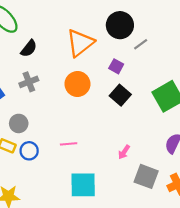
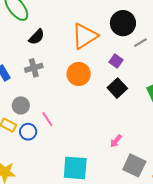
pink line: (69, 144) -> (47, 119), moved, turned 56

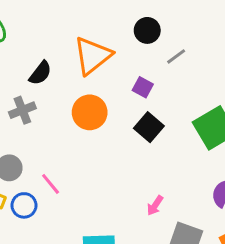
black circle: (123, 23) -> (147, 30), size x0.7
black semicircle: (37, 37) -> (40, 73), moved

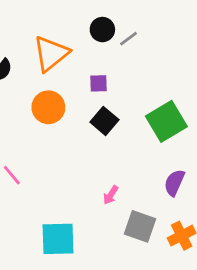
gray line: (176, 56) -> (129, 39), moved
purple square: (143, 87) -> (98, 83), turned -30

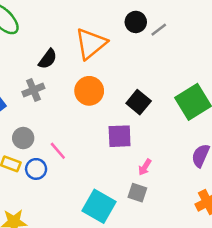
purple square: (98, 83) -> (120, 136), moved, size x1.5
gray square: (140, 226) -> (137, 193), moved, size x0.7
cyan square: (58, 239) -> (99, 206), turned 32

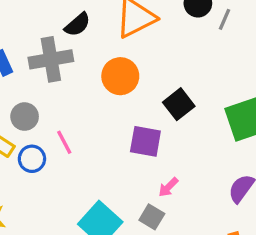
gray line: (159, 30) -> (224, 19), turned -42
gray cross: (33, 90) -> (51, 59), size x1.5

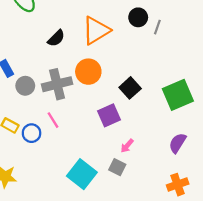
gray cross: (51, 59) -> (57, 84), moved
gray circle: (25, 117) -> (25, 86), moved
purple square: (145, 141) -> (109, 115), turned -30

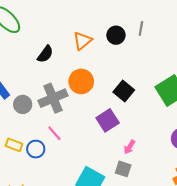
black circle: (138, 17) -> (116, 35), moved
orange triangle: (96, 30) -> (82, 41), size x0.7

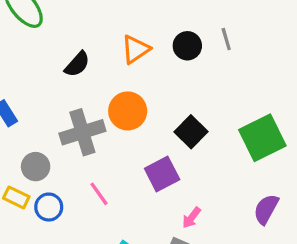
gray line: (141, 28) -> (226, 39), turned -32
gray circle: (23, 104) -> (36, 167), moved
pink line: (54, 133) -> (99, 194), moved

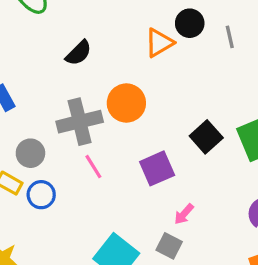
black circle: (187, 46) -> (190, 23), moved
orange triangle: (135, 49) -> (159, 43), moved
black square: (191, 132) -> (206, 137), moved
pink line: (99, 194) -> (93, 167), moved

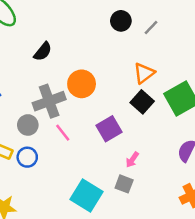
gray line: (230, 37) -> (151, 28), turned 63
orange triangle: (159, 43) -> (144, 73), moved
gray circle: (30, 153) -> (28, 125), moved

